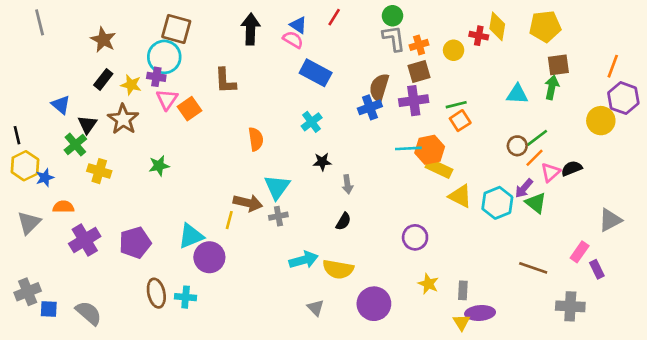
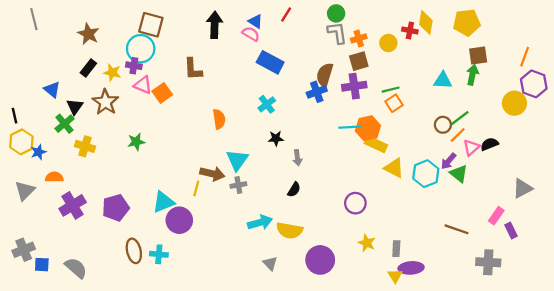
pink triangle: (167, 99) -> (143, 85), turned -42

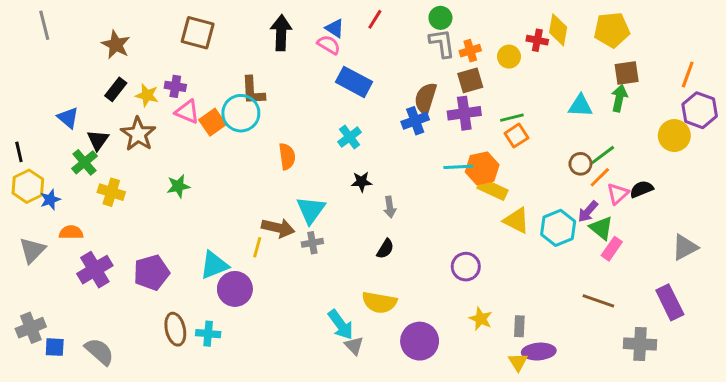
cyan circle: (141, 49) -> (241, 113), moved
pink rectangle: (496, 216) -> (612, 249), moved
cyan arrow: (260, 222) -> (341, 325), moved, turned 70
purple rectangle: (511, 230) -> (670, 302), size x1.6

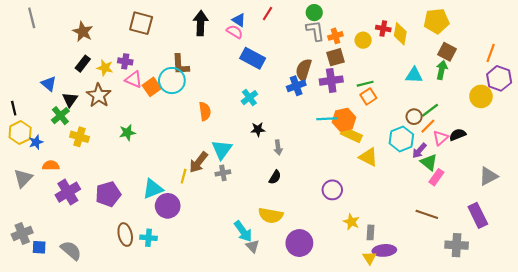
yellow diamond: (558, 30) -> (400, 34), moved
brown square: (627, 73) -> (447, 52), turned 36
brown arrow: (278, 228) -> (198, 162), turned 115
cyan hexagon: (558, 228) -> (401, 139), moved
yellow star: (481, 319) -> (351, 222), moved

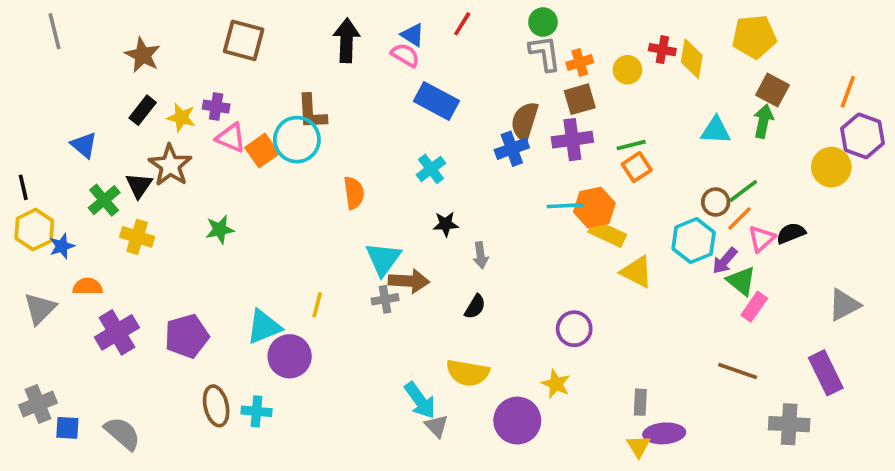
black triangle: (70, 100) -> (139, 185), moved
brown arrow: (198, 162) -> (409, 281), moved, turned -125
yellow star: (351, 222) -> (556, 384), moved

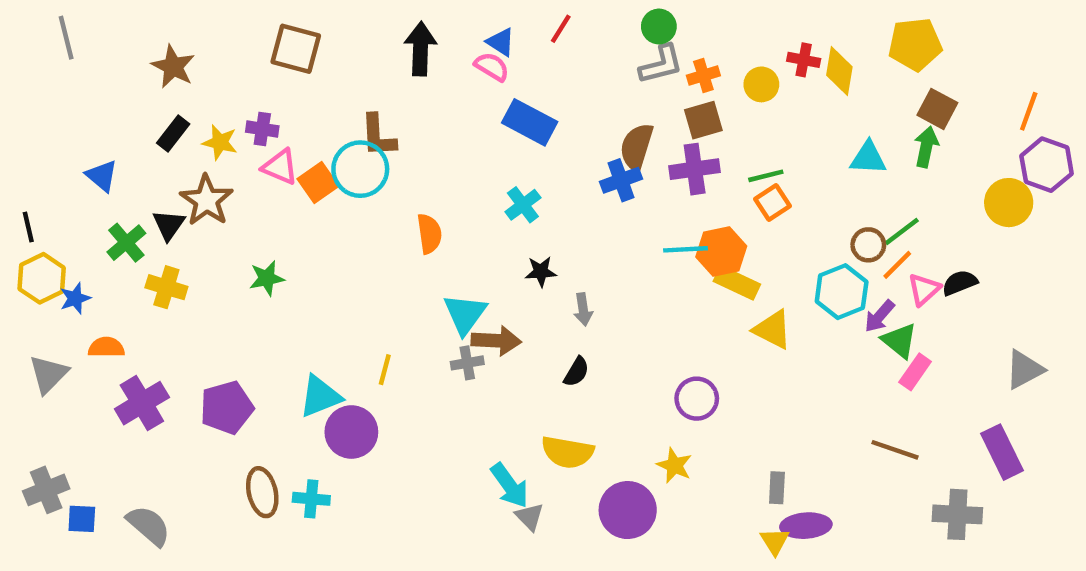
gray L-shape: (545, 53) -> (661, 64), turned 84

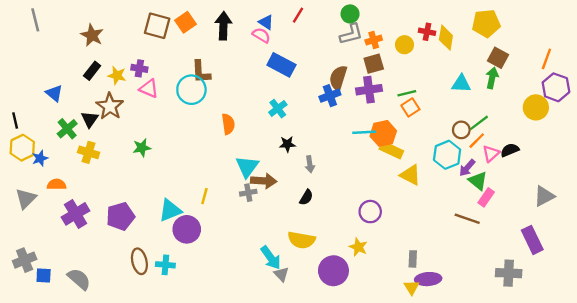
orange square: (318, 182) -> (186, 22), moved
brown line: (895, 450) -> (467, 219), moved

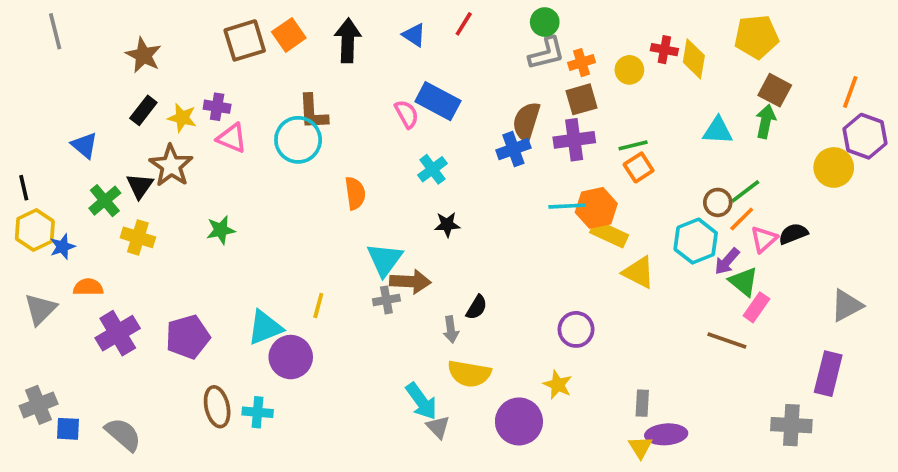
brown square: (157, 26) -> (245, 40), turned -32
pink semicircle: (261, 35) -> (407, 114), moved, turned 30
gray arrow: (310, 164) -> (451, 329), moved
purple rectangle: (532, 240) -> (828, 374), turned 40

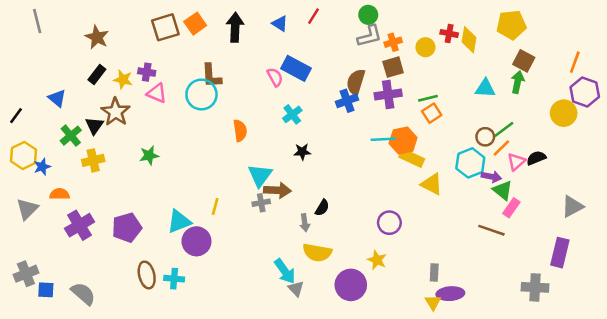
black line: (24, 188) -> (16, 116), moved, turned 49
yellow cross: (138, 237) -> (93, 160), turned -30
purple arrow: (727, 261) -> (491, 177), turned -120

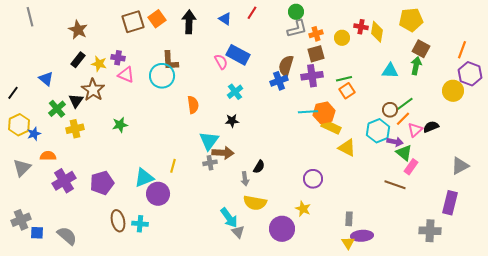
black star: (302, 152) -> (232, 121), moved

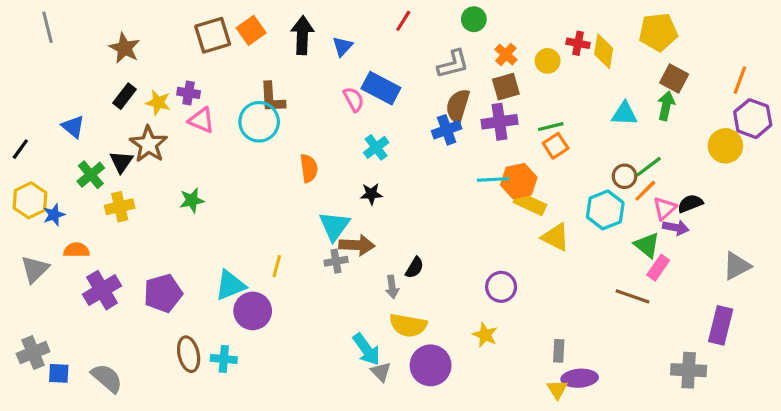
blue triangle: (225, 19) -> (342, 46), moved, turned 40
gray L-shape: (297, 29) -> (453, 64), moved
orange cross: (316, 34) -> (506, 54), turned -32
purple arrow: (395, 142) -> (676, 228), moved
purple circle: (282, 229) -> (431, 365), moved

